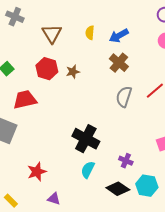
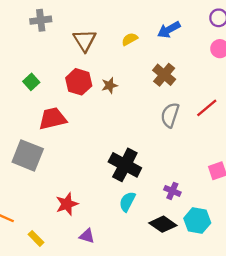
gray cross: (15, 17) -> (41, 20), turned -30
yellow semicircle: (90, 33) -> (130, 39), turned 56
blue arrow: (119, 36) -> (169, 30), moved

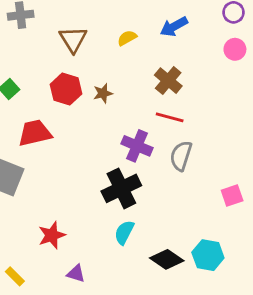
red line: (207, 108) -> (170, 117), moved, turned 55
gray semicircle: (170, 115) -> (181, 156), moved
black cross: (125, 165) -> (121, 188), turned 36
purple cross: (172, 191) -> (137, 146), moved, size x1.5

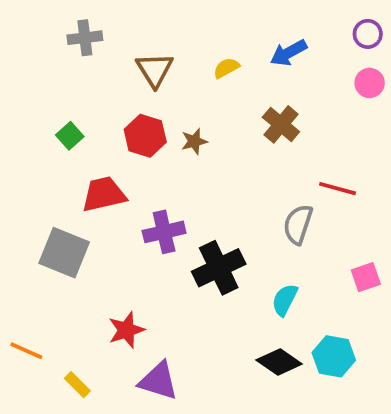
red line: (170, 117) -> (338, 189), moved
purple cross: (137, 146) -> (164, 232), moved, turned -36
cyan semicircle: (124, 232) -> (285, 300), moved
purple triangle: (76, 274) -> (158, 381), size x1.6

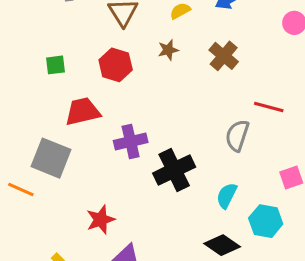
green square: (70, 136) -> (55, 65), turned 35
brown star: (194, 141) -> (168, 50), moved
orange line: (26, 351) -> (21, 190), moved
cyan hexagon: (334, 356) -> (266, 221), moved

